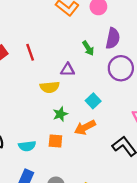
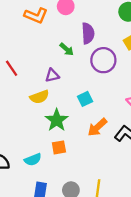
cyan square: (93, 101) -> (85, 99), turned 32
green star: (60, 114) -> (57, 120), size x1.5
orange arrow: (85, 127) -> (97, 127), moved

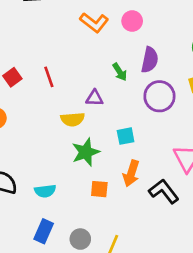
orange arrow: (97, 127) -> (131, 173), turned -45
orange square: (59, 147) -> (99, 189), moved

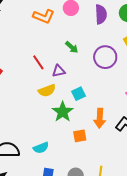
purple semicircle: (150, 60) -> (101, 14), moved
red line: (49, 77) -> (38, 62), moved
cyan square: (126, 136) -> (79, 94), moved

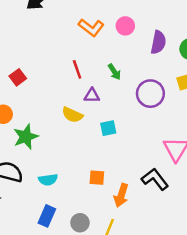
red line: (38, 62) -> (77, 69), moved
yellow semicircle: (47, 91) -> (72, 115), turned 30
green star: (63, 112) -> (26, 137), moved
orange arrow: (100, 118) -> (121, 195), moved

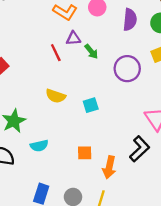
purple triangle: (92, 96) -> (73, 38), moved
black L-shape: (155, 179) -> (140, 149), turned 90
cyan semicircle: (48, 180) -> (39, 146), moved

